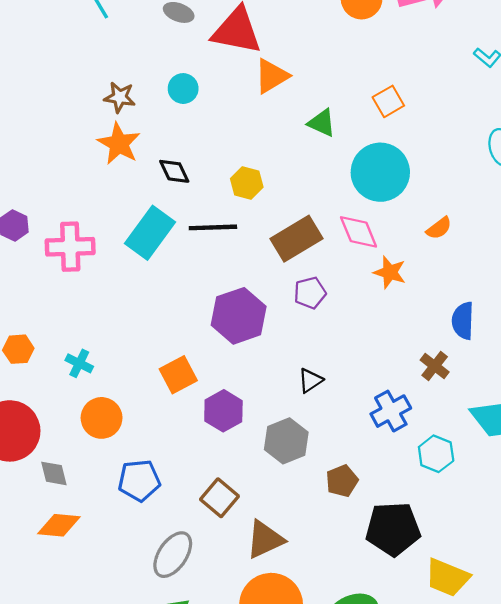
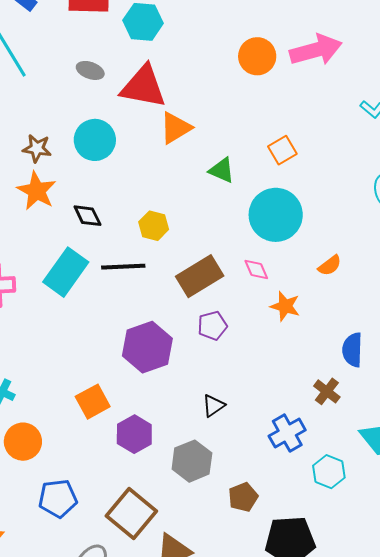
cyan circle: (183, 89) -> (95, 140), size x1.5
pink diamond: (359, 232) -> (256, 270), size x0.7
brown square: (220, 498) -> (131, 514), size x1.4

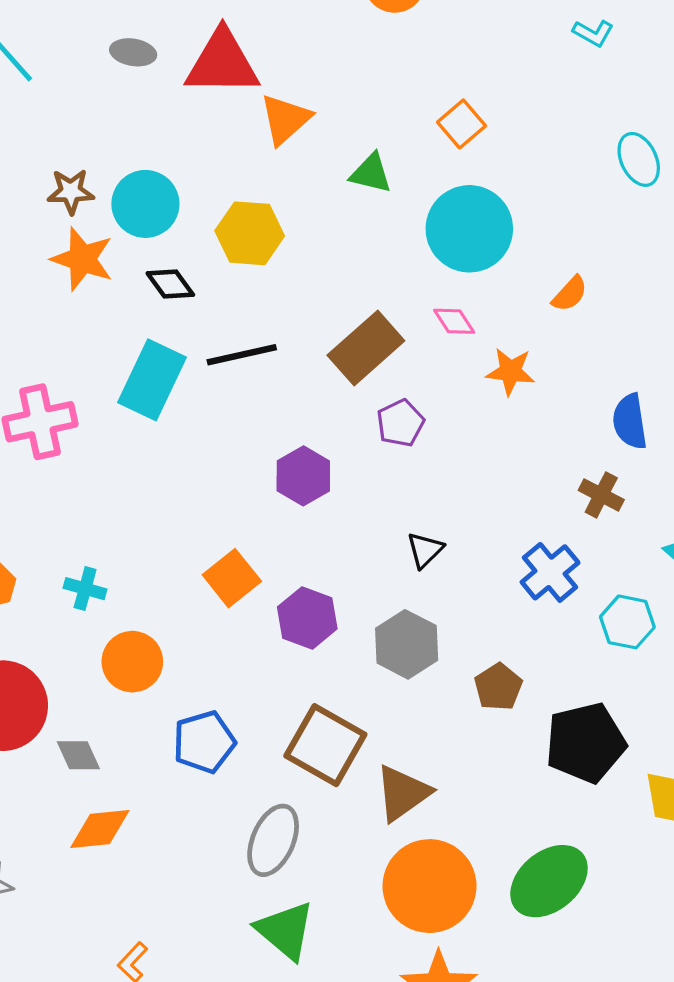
cyan circle: (95, 140) -> (145, 204), moved
yellow hexagon: (154, 226) -> (250, 233), moved, size x1.4
purple hexagon: (147, 347) -> (303, 476), size x0.7

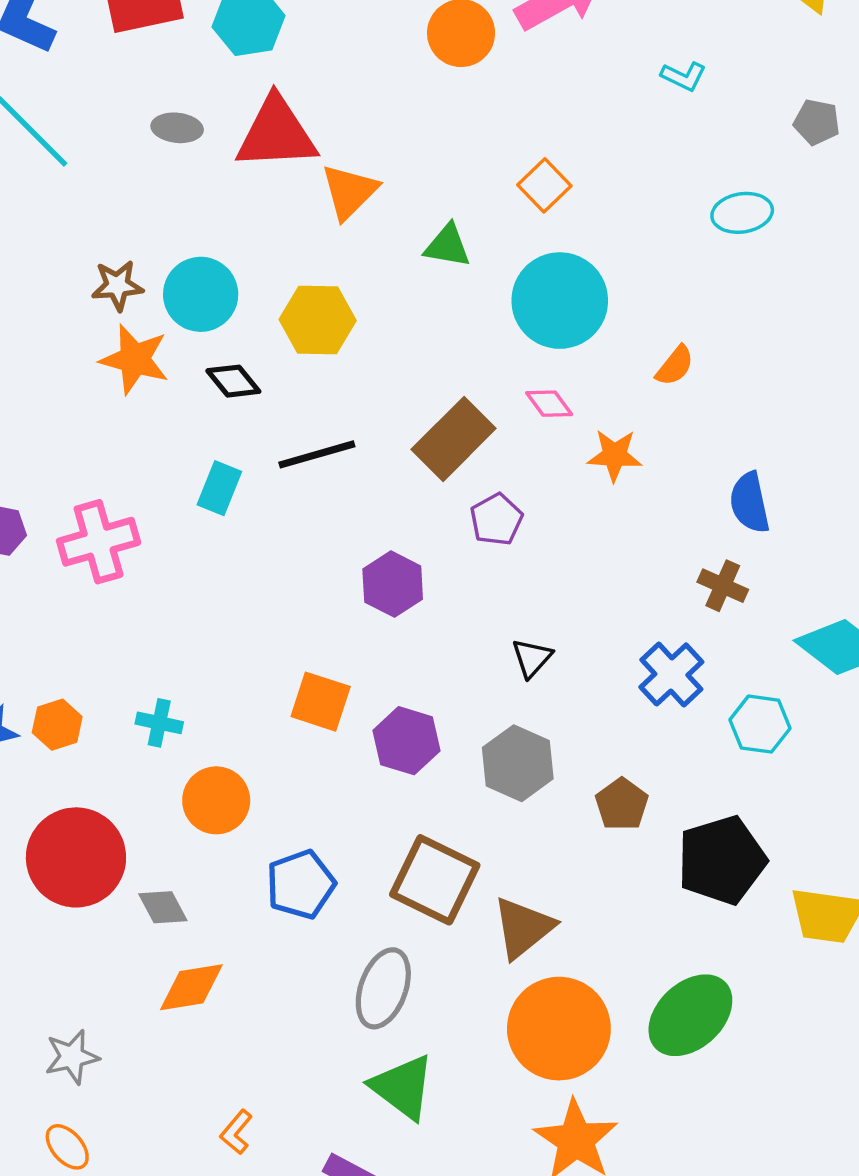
cyan ellipse: (639, 159) -> (742, 213), turned -70
cyan rectangle: (152, 380) -> (219, 488), size x0.6
orange square: (232, 578) -> (321, 702), turned -30

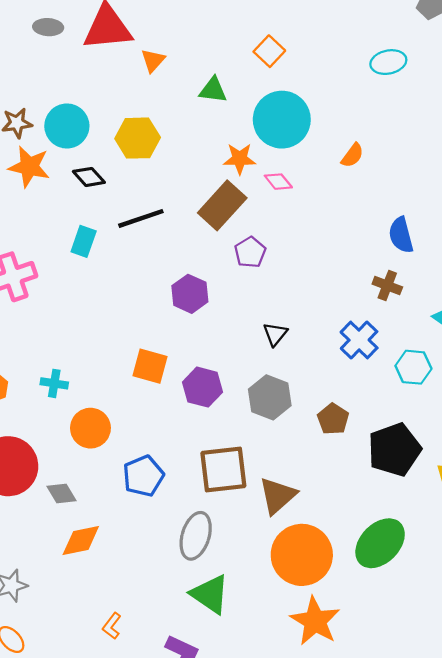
orange triangle: (349, 192) -> (153, 60), size x0.7
orange star: (615, 455) -> (240, 159), moved
brown square: (435, 880) -> (223, 469), turned -30

